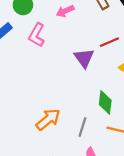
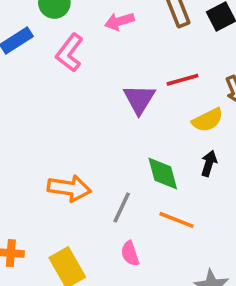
green diamond: (105, 102) -> (163, 174), turned -30
orange arrow: (48, 119) -> (69, 188), turned 40

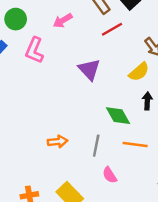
red line: (183, 80) -> (112, 29), moved
orange arrow: (69, 188) -> (58, 142), size x0.7

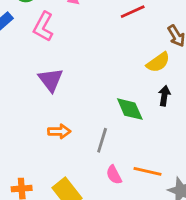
purple triangle: (89, 69) -> (51, 80), moved
orange line: (135, 145) -> (148, 171), moved

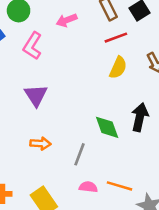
yellow semicircle: (158, 62) -> (118, 68), moved, turned -35
black arrow: (164, 96) -> (140, 117), size x1.5
pink semicircle: (114, 175) -> (88, 187), turned 120

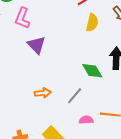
purple triangle: (36, 95) -> (36, 45), moved
gray line: (79, 154) -> (75, 96), turned 30

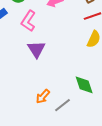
orange arrow: (43, 93) -> (43, 96), moved, turned 126

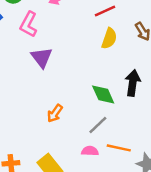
gray line: (63, 105) -> (98, 125), moved

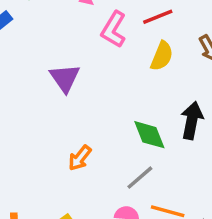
pink L-shape: (29, 24) -> (114, 29), moved

